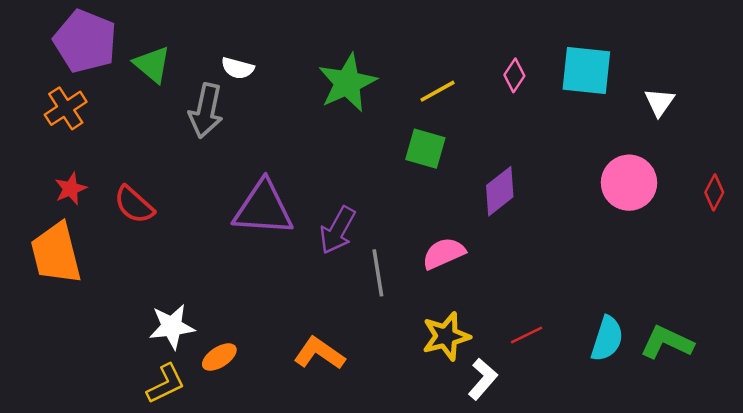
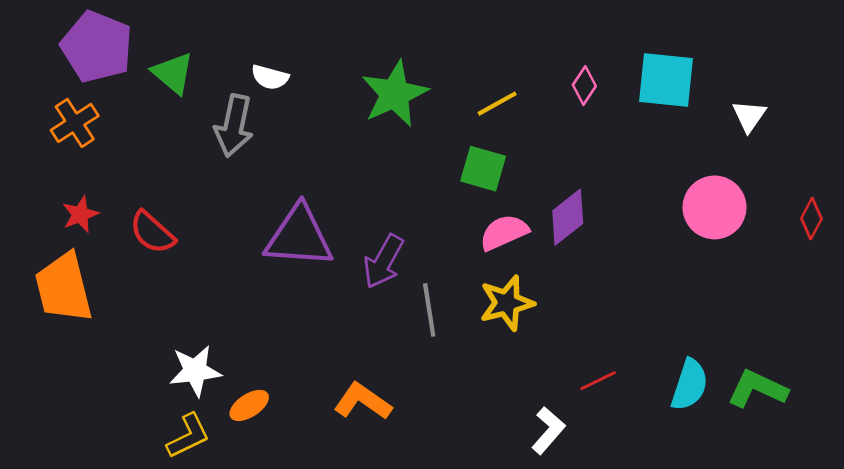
pink semicircle: (444, 253) -> (504, 232), moved
yellow star: (446, 336) -> (507, 303), moved

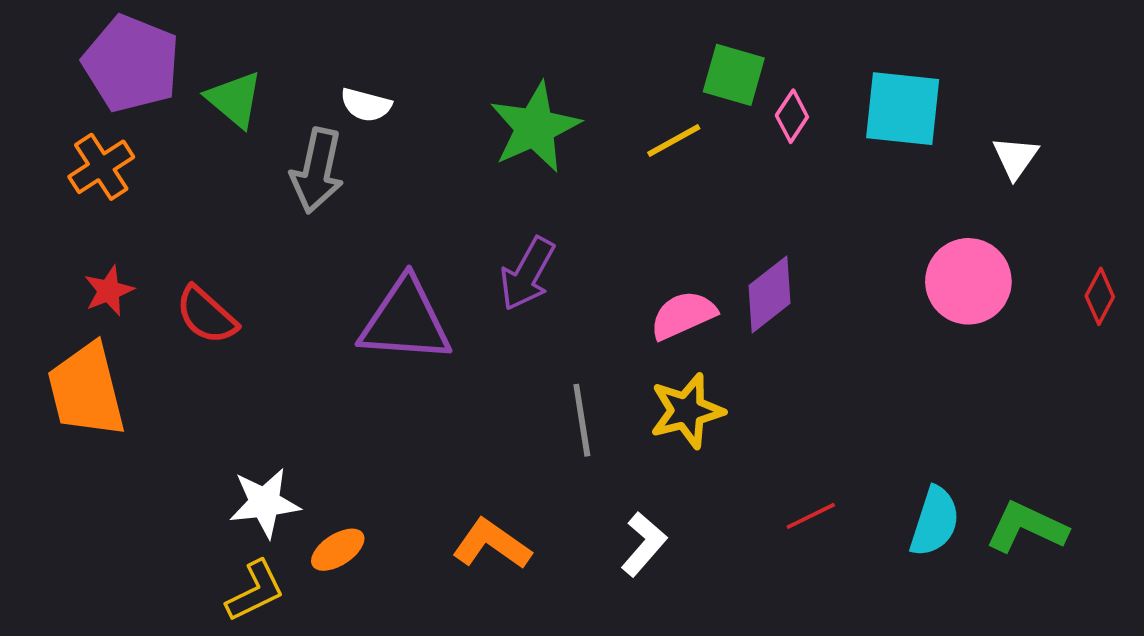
green square: (483, 169) -> (734, 75), moved
purple arrow: (383, 261) -> (527, 274), moved
white L-shape: (548, 430) -> (644, 544), moved

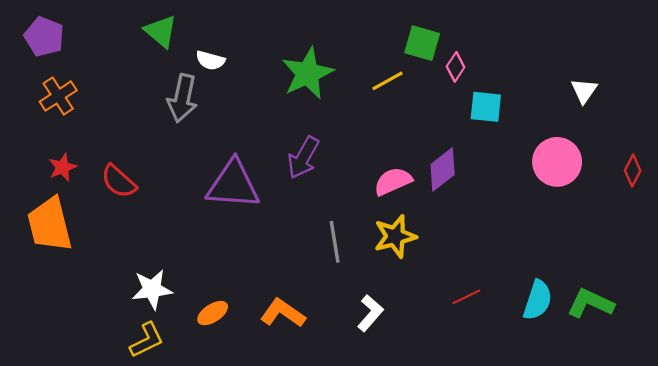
purple pentagon: (131, 64) -> (44, 37), moved, size x0.7
green triangle: (235, 99) -> (161, 31), moved
cyan square: (903, 109) -> (486, 107), moved, size x0.7
orange ellipse: (338, 550) -> (213, 313), moved

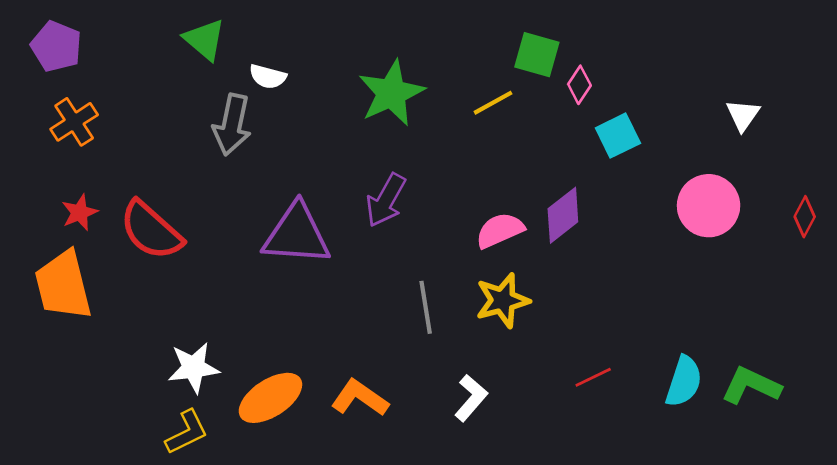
cyan square: (486, 107) -> (618, 136), turned -32
red semicircle: (119, 181) -> (151, 230), size x1.4
orange ellipse: (213, 313) -> (270, 398), size x1.6

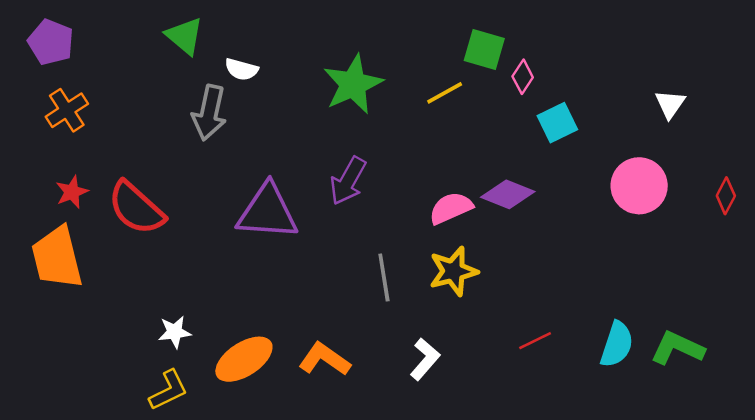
purple diamond: (563, 215) -> (508, 194), turned 60
white star: (194, 368) -> (175, 332), size x0.7

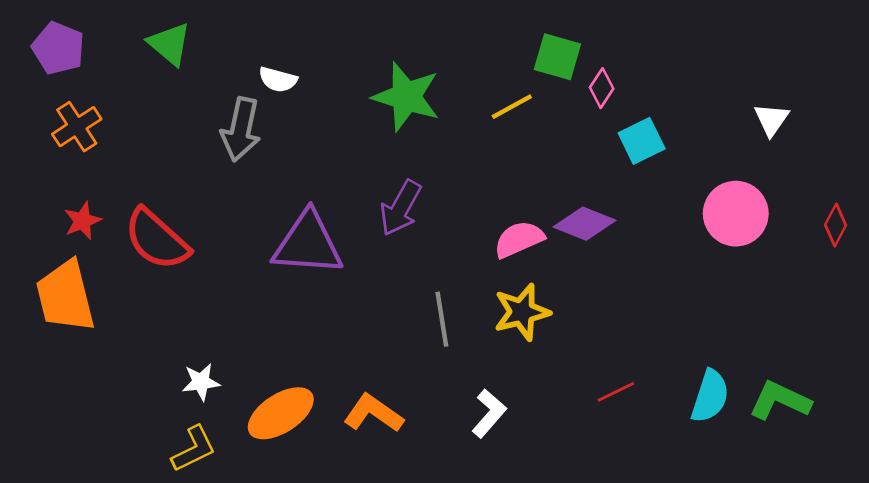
green triangle: (185, 36) -> (169, 44), moved
green star: (353, 84) -> (406, 97), turned -30

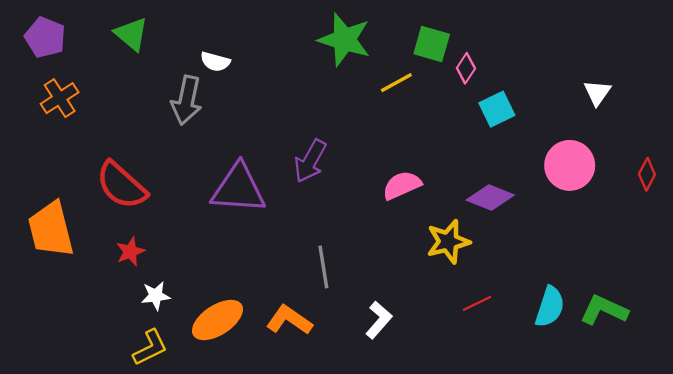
green star: (406, 97) -> (344, 40), moved
red star: (82, 221) -> (130, 252), moved
purple diamond: (585, 224) -> (490, 197), moved
yellow star: (522, 312) -> (448, 242), moved
gray line: (442, 319) -> (323, 267), moved

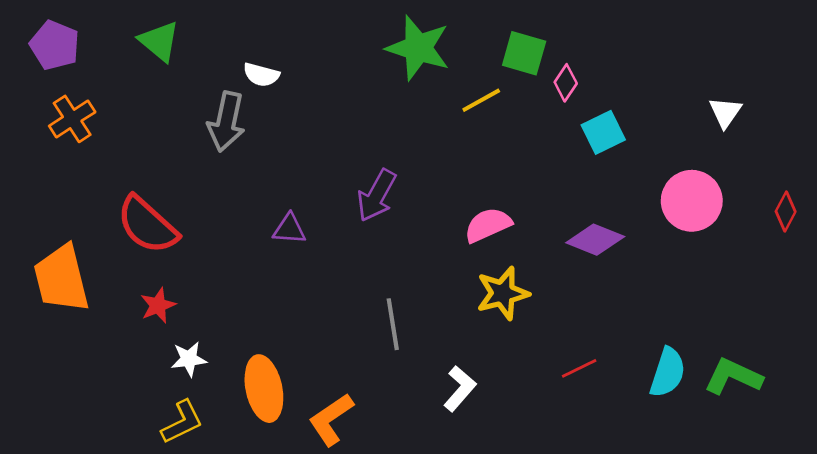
purple triangle: (238, 189) -> (289, 229), size x0.5
yellow star: (448, 242) -> (503, 293), moved
orange ellipse: (217, 320) -> (264, 389), turned -69
orange L-shape: (289, 320) -> (331, 419), moved, turned -69

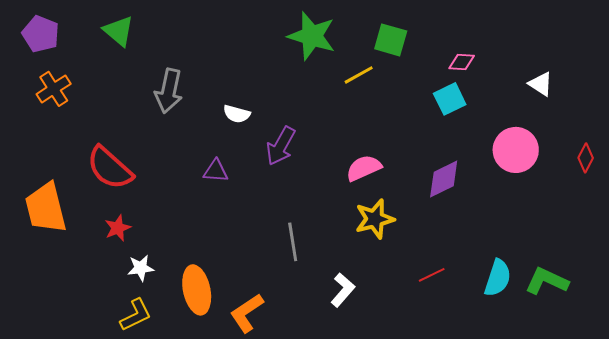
white semicircle: (261, 75) -> (237, 114), moved
pink diamond: (566, 83) -> (462, 62), moved, turned 60
white triangle: (725, 112) -> (541, 84), turned -32
purple diamond: (595, 240) -> (444, 179), turned -48

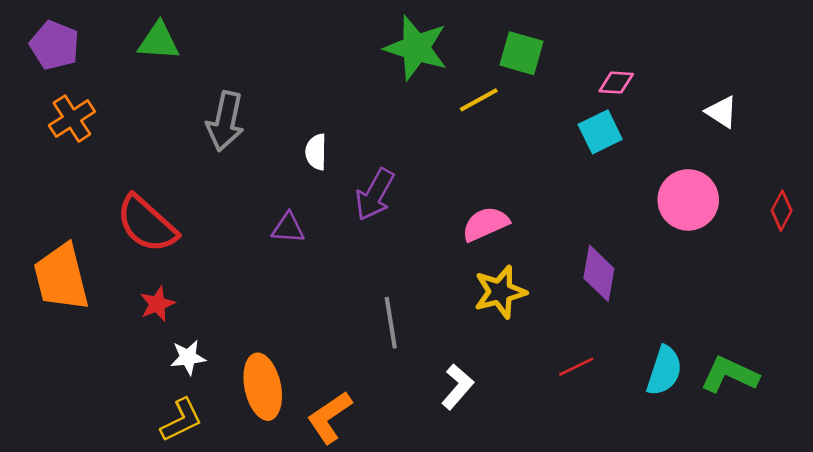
green triangle: (119, 31) -> (159, 41), turned -36
white semicircle: (237, 114) -> (316, 152), turned 76
purple diamond: (444, 179) -> (599, 273), moved, turned -54

